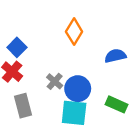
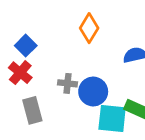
gray cross: (55, 81) -> (68, 83), turned -35
cyan square: (74, 113) -> (112, 119), moved

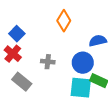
blue circle: (93, 91) -> (83, 63), moved
gray rectangle: (32, 110) -> (22, 82), turned -36

